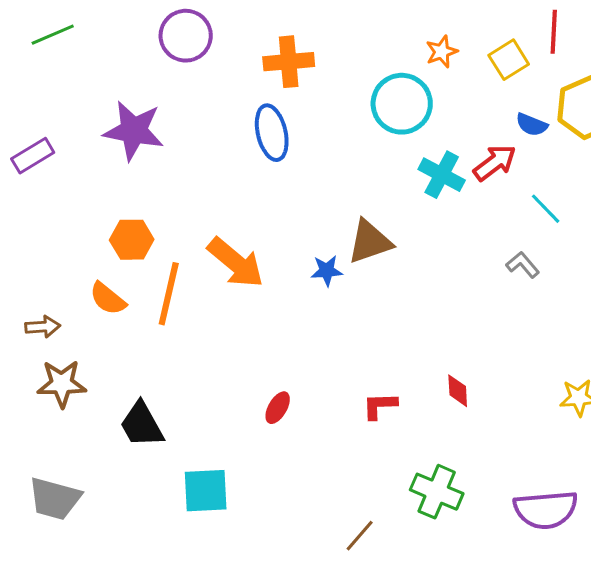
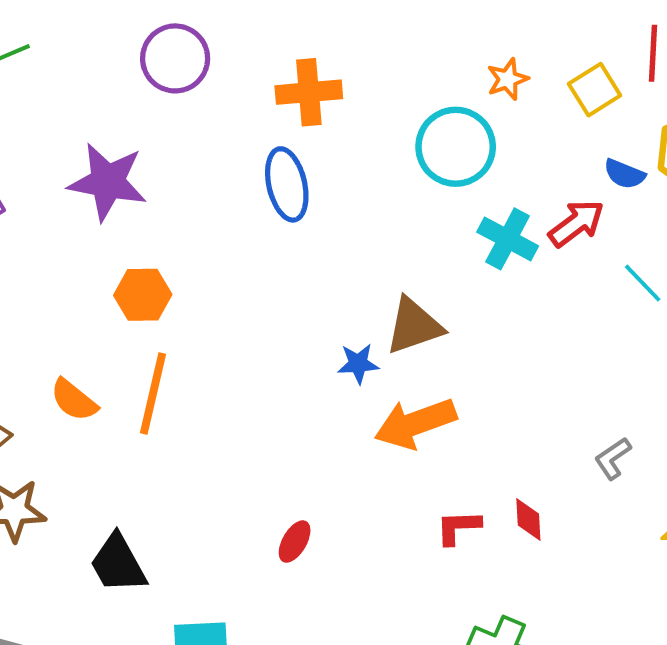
orange hexagon: (132, 240) -> (143, 295), moved
orange arrow: (236, 263) -> (415, 423), moved, turned 120
gray L-shape: (523, 265) -> (613, 458), moved, turned -84
red L-shape: (380, 406) -> (458, 527), moved

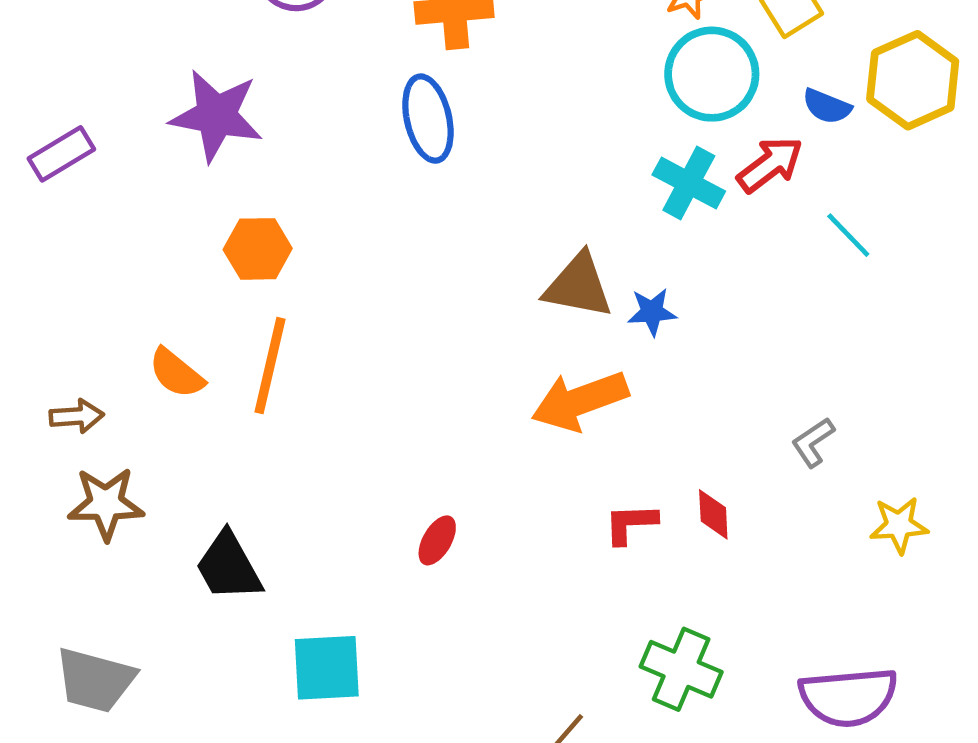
cyan circle: (456, 147) -> (712, 74), moved
brown triangle: (414, 326) -> (578, 286), turned 30
blue star: (358, 364) -> (652, 312), moved

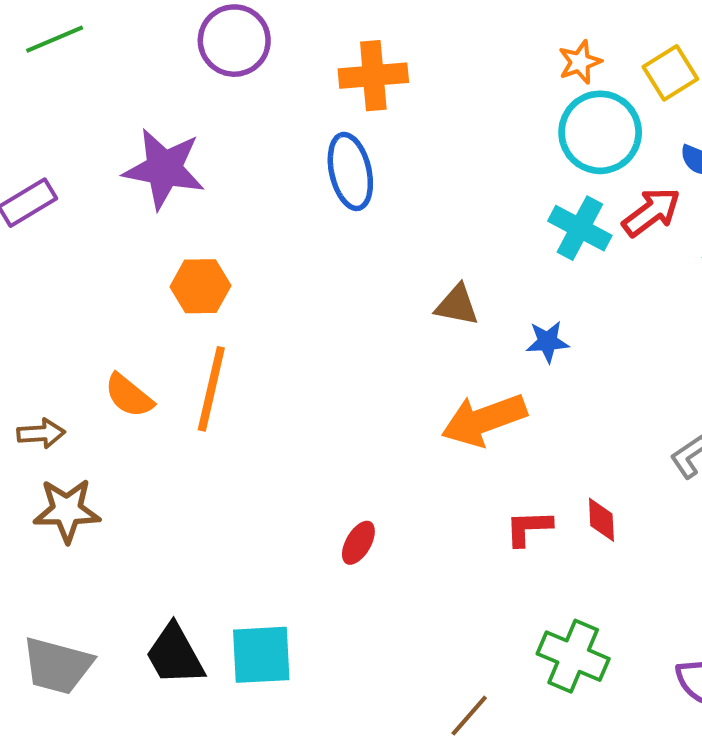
brown triangle: (578, 286) -> (457, 305), moved, size x0.7
black trapezoid: (229, 567) -> (175, 655), moved

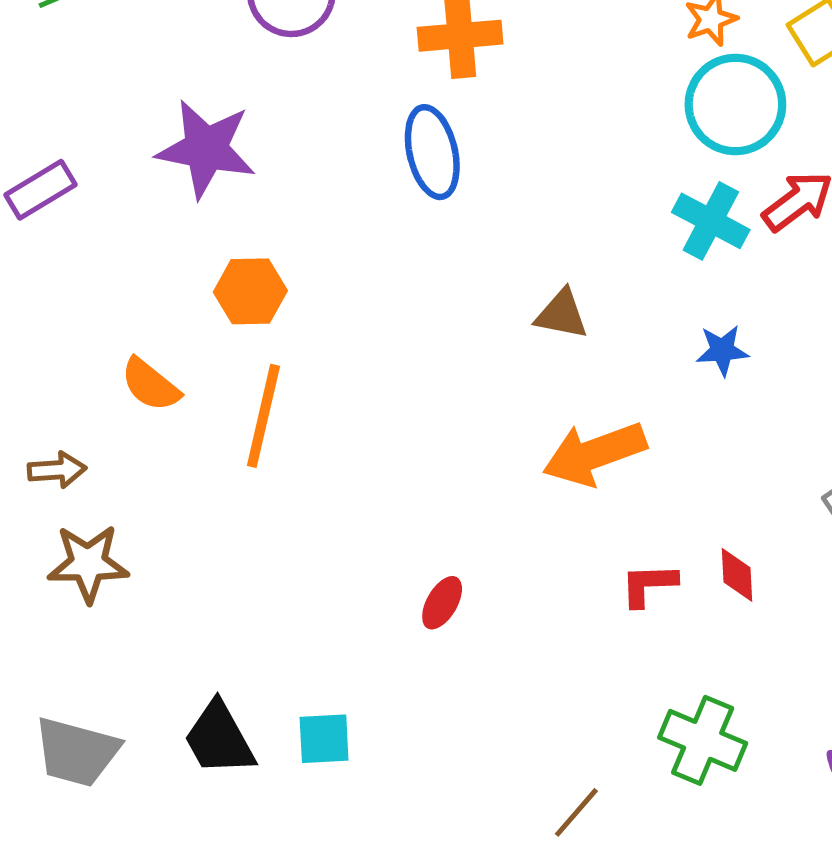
blue star: (547, 342) -> (722, 350), moved
orange semicircle: (129, 396) -> (150, 385), moved
cyan square: (261, 655) -> (324, 739), size x0.7

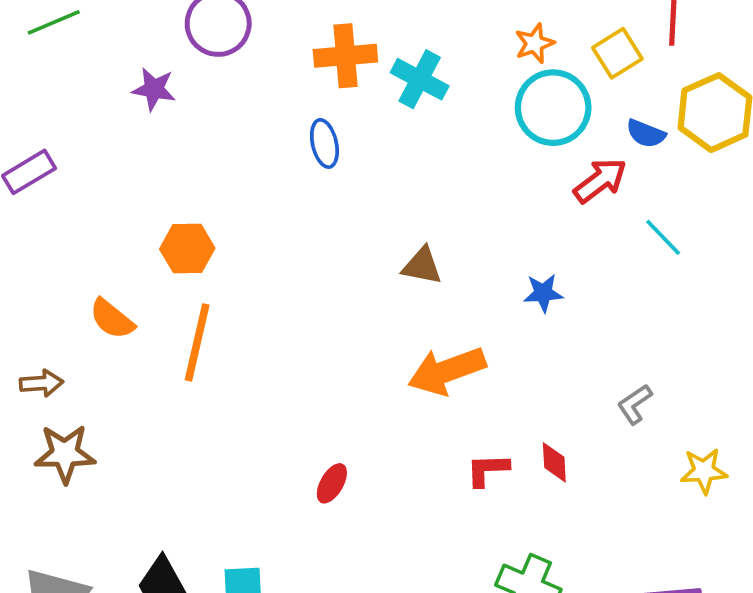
purple star: (206, 149) -> (154, 89), moved, size x0.6
blue ellipse: (432, 152) -> (324, 143), size x0.7
cyan cross: (711, 221) -> (420, 79), moved

